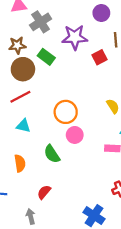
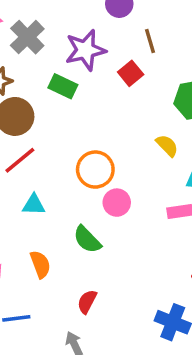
green rectangle: (46, 57) -> (63, 86), moved

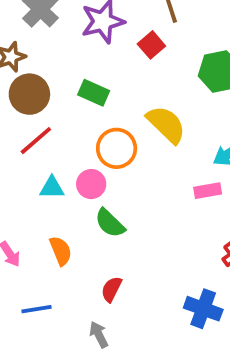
green rectangle: (63, 86) -> (94, 93), moved
yellow semicircle: (167, 146) -> (166, 124), moved, size x1.6
pink circle: (117, 203) -> (91, 184), moved

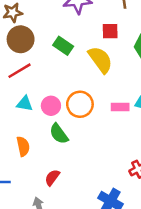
red square: (151, 45) -> (110, 31), moved, turned 30
yellow semicircle: (166, 124) -> (100, 60), moved
orange circle: (117, 148) -> (80, 104), moved
pink rectangle: (208, 191) -> (120, 107), moved

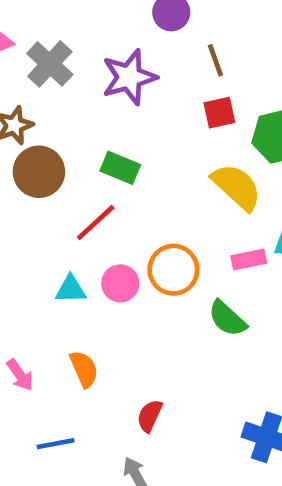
red square: (110, 31) -> (219, 113), moved
yellow semicircle: (100, 60) -> (237, 187), moved
red line: (19, 71) -> (96, 223), moved
green semicircle: (59, 134) -> (227, 319), moved

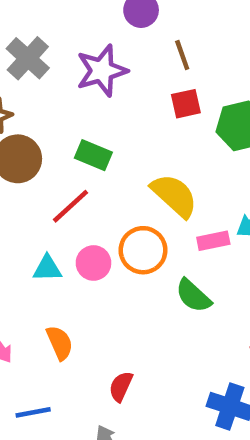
yellow semicircle: (237, 187) -> (174, 196), moved

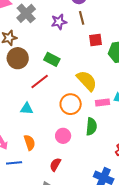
brown line: (182, 55) -> (82, 18), moved
purple star: (102, 71) -> (59, 22), size x0.7
pink circle: (93, 263) -> (63, 136), moved
green semicircle: (193, 296) -> (91, 127), turned -132
blue line: (33, 412) -> (14, 163), moved

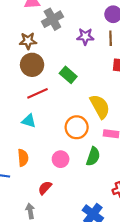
red line: (40, 82) -> (38, 93), moved

